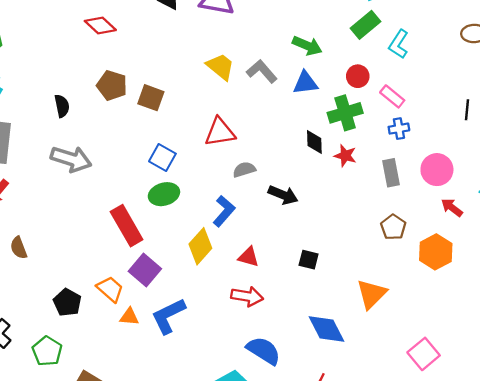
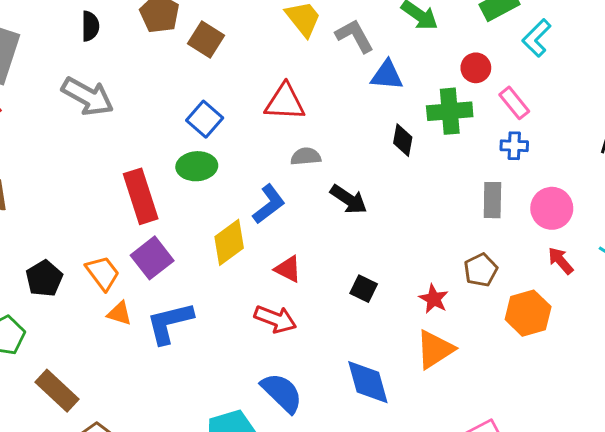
blue triangle: (305, 83) -> (387, 75), moved
red star: (345, 156) -> (434, 299), moved

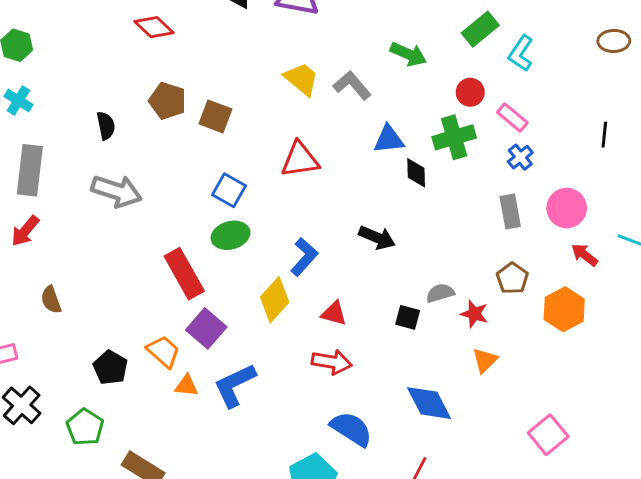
blue triangle: (387, 75) -> (389, 139), moved
blue cross: (514, 146) -> (520, 157), turned -30
gray semicircle: (306, 156) -> (440, 293), moved
orange triangle: (435, 349) -> (485, 360), size x0.7

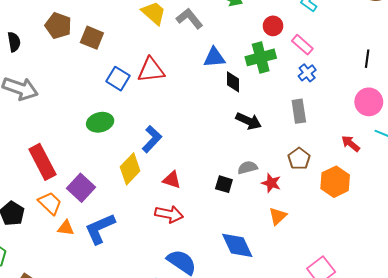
blue square: (229, 190) -> (118, 79), moved
pink circle: (567, 208) -> (369, 102), moved
black arrow: (377, 238) -> (249, 121), moved
red rectangle: (184, 274) -> (42, 162), moved

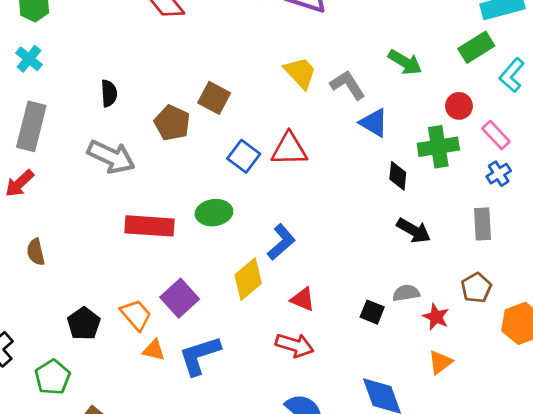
brown pentagon: (58, 26) -> (172, 123), moved
blue triangle: (214, 57) -> (374, 123), moved, turned 30
red rectangle: (42, 162) -> (149, 226), moved, turned -64

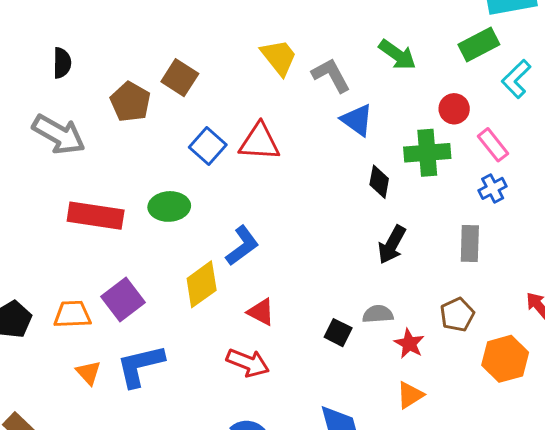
black arrow: (414, 231) -> (392, 245), turned 84
orange trapezoid: (136, 315) -> (72, 314), turned -56
orange triangle: (154, 350) -> (88, 373), moved, turned 30

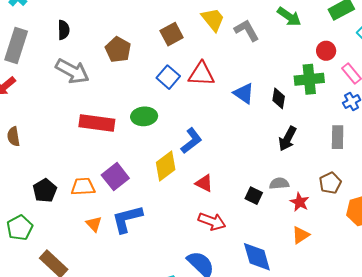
black semicircle: (62, 63) -> (64, 30), moved
brown square: (180, 78) -> (172, 34), moved, turned 30
blue triangle: (357, 120) -> (244, 93), moved
red arrow: (248, 363) -> (212, 221), moved

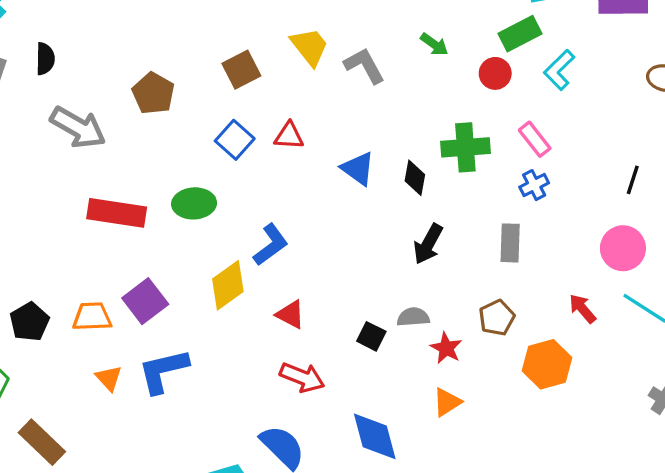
green arrow: (289, 17) -> (434, 44), size x0.7
black semicircle: (64, 30) -> (45, 59), moved
red circle: (326, 51) -> (495, 73), moved
red triangle: (201, 74) -> (289, 136), size x0.7

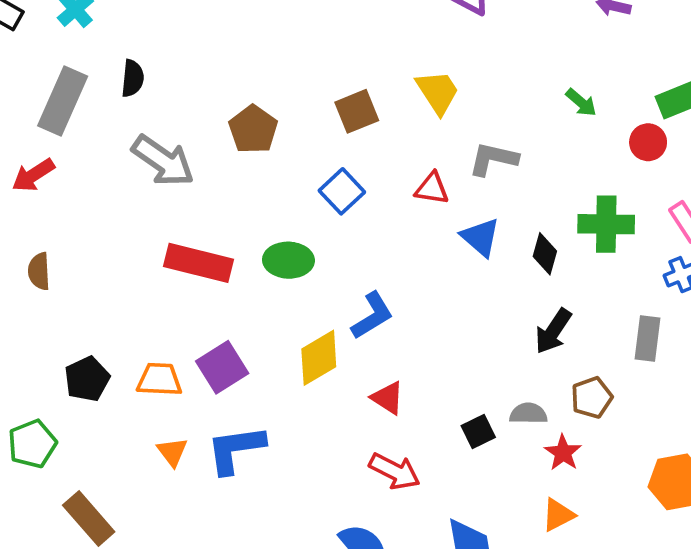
gray L-shape: (364, 66) -> (493, 159), moved, turned -54
red triangle: (289, 136) -> (432, 189), moved
brown pentagon: (497, 318) -> (592, 398), moved
black square: (371, 336) -> (478, 431), turned 32

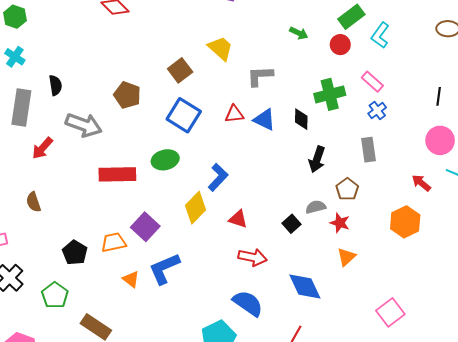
red arrow: (33, 175) -> (42, 148), moved
red triangle: (432, 189) -> (234, 114), moved
blue square: (342, 191) -> (184, 115), size x1.4

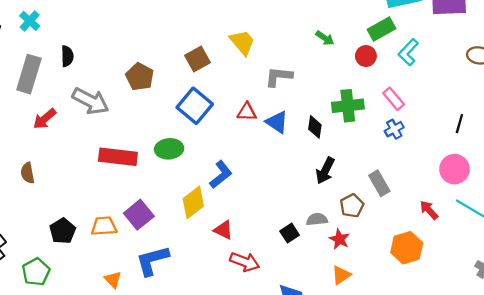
gray rectangle: (368, 150) -> (379, 183), moved, turned -30
red triangle: (238, 219) -> (223, 230), moved
orange triangle: (131, 279) -> (113, 279), moved

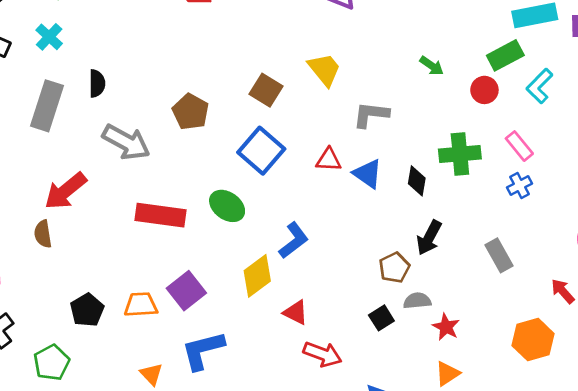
brown square: (197, 59) -> (266, 90), turned -30
red arrow: (45, 119) -> (65, 191), moved, size x1.4
green ellipse: (169, 149) -> (227, 206), turned 40
brown pentagon: (352, 206) -> (394, 268), moved

